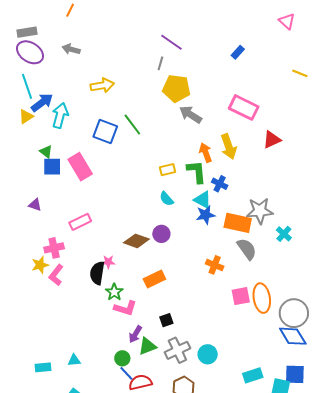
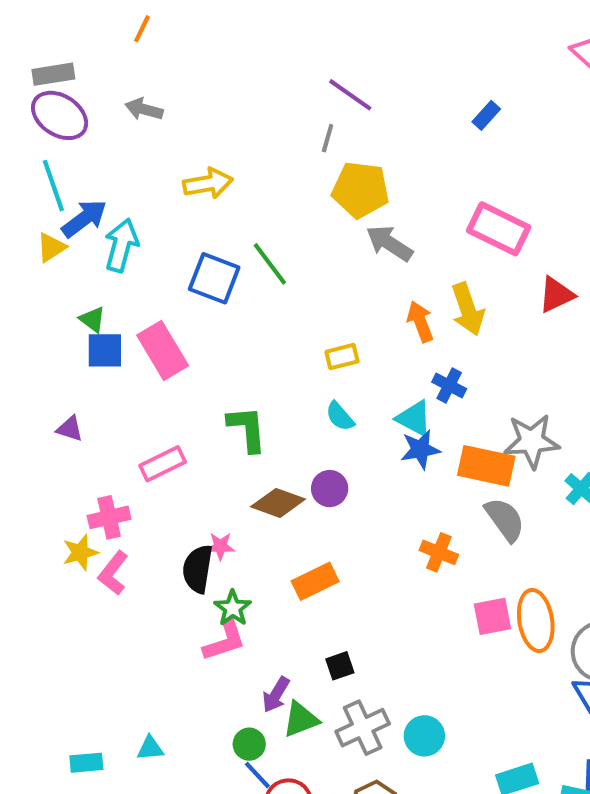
green L-shape: (197, 172) -> (247, 429), moved
pink L-shape: (125, 308) -> (224, 641), moved, turned -35

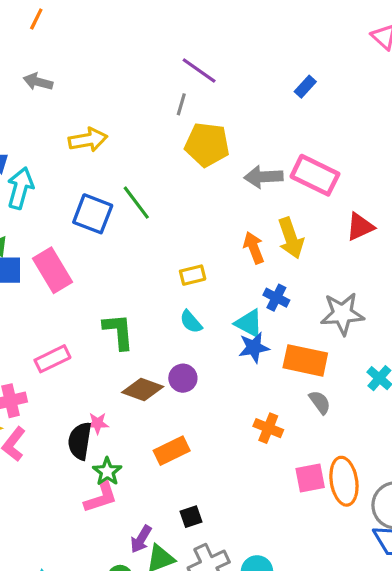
gray arrow: (389, 243) -> (263, 177), moved, turned -36
gray star: (532, 441) -> (342, 314), moved
gray semicircle: (505, 519) -> (320, 402), size x0.7

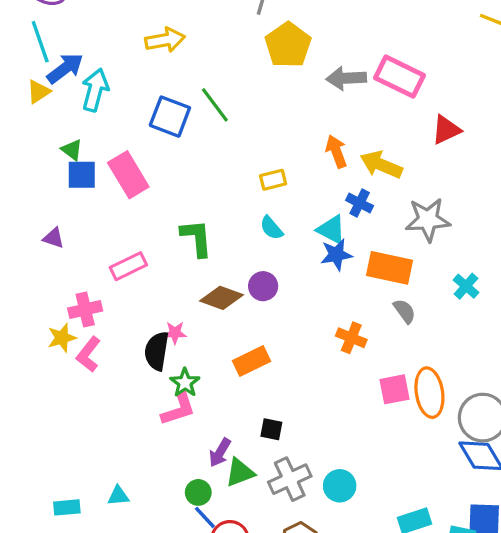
yellow pentagon: (207, 145) -> (288, 45), turned 30
yellow arrow: (291, 238) -> (381, 165), moved, turned 132
black square: (191, 517) -> (271, 429), turned 30

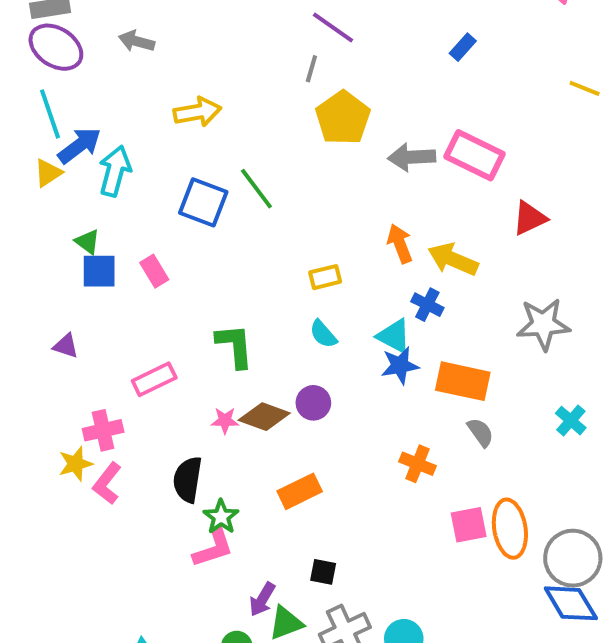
pink rectangle: (128, 175) -> (154, 271), size x0.6
gray star: (428, 220) -> (543, 324), moved
cyan cross: (466, 286) -> (571, 421), moved
pink star: (175, 333) -> (225, 421), moved

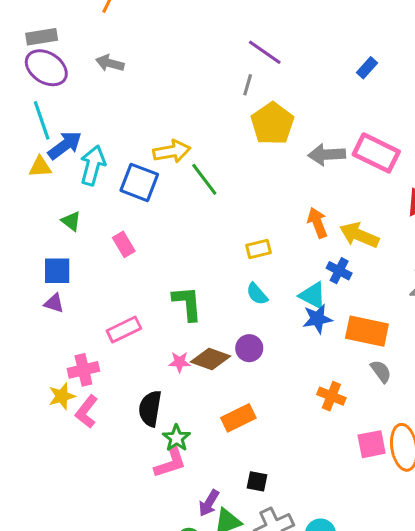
yellow arrow: (197, 112) -> (172, 151), moved
yellow triangle: (48, 173) -> (40, 167), turned 30
blue square: (203, 202) -> (139, 182), moved
blue square: (99, 271) -> (57, 271), moved

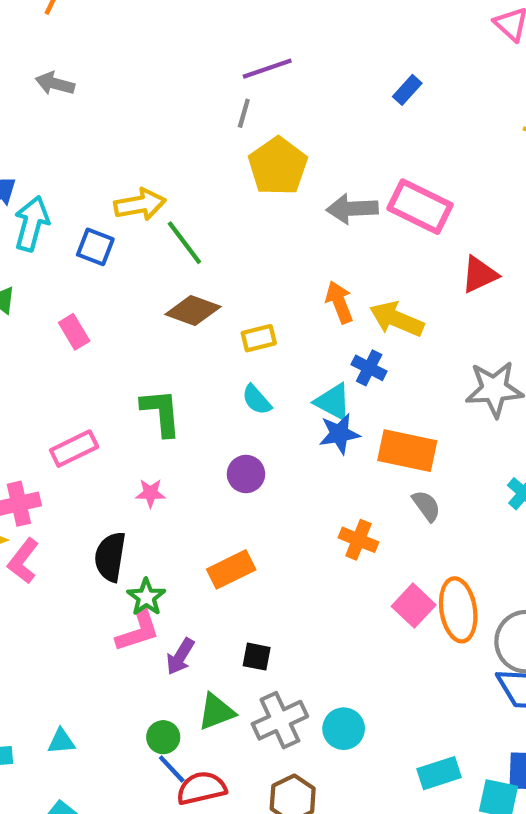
purple line: (265, 52) -> (267, 69), turned -54
blue square: (139, 182) -> (95, 247), size x0.7
brown diamond: (211, 359) -> (193, 311), moved
pink square: (372, 444) -> (414, 606), turned -36
purple arrow: (209, 503) -> (180, 657), moved

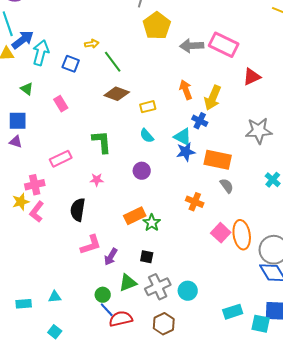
yellow arrow: (140, 204) -> (92, 44), size x0.6
yellow arrow: (397, 319) -> (213, 98), turned -90
green star: (146, 597) -> (152, 223), moved

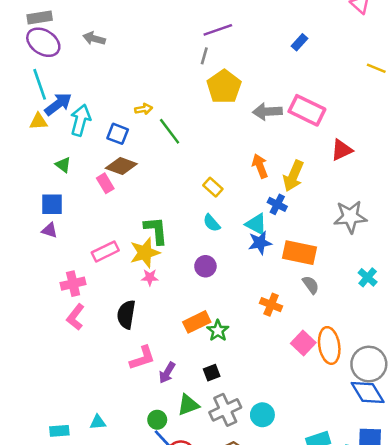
brown diamond: (117, 94) -> (121, 166), moved
yellow rectangle: (148, 107) -> (213, 187), turned 56
yellow star: (21, 202) -> (145, 253), moved, size x1.4
black square: (147, 257) -> (212, 373), turned -32

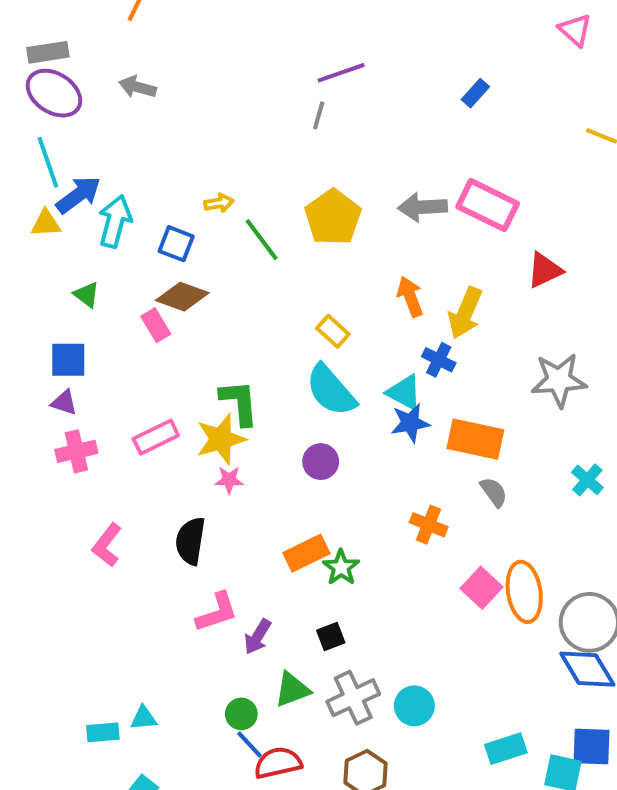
yellow pentagon: (224, 87) -> (333, 217), moved
cyan semicircle: (212, 223) -> (331, 390), size x1.8
pink cross: (73, 284) -> (76, 451), moved
cyan rectangle: (59, 431) -> (103, 732), moved

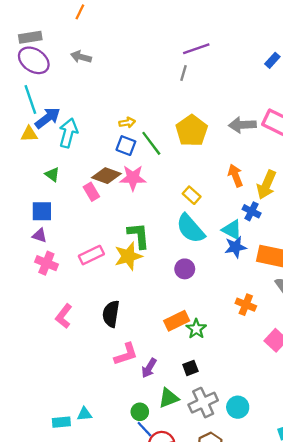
blue square: (176, 244) -> (126, 146), moved
pink cross: (76, 451) -> (46, 263), turned 35
pink star: (229, 480) -> (133, 178), moved, size x1.6

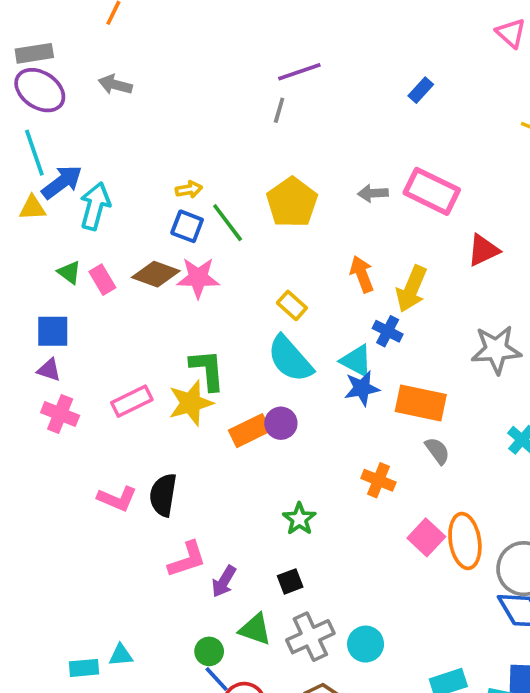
gray arrow: (242, 125) -> (373, 193), size x0.7
pink rectangle: (91, 192) -> (102, 280), moved
pink L-shape: (64, 316) -> (117, 499), moved, turned -105
orange rectangle: (177, 321) -> (250, 431), moved
green triangle: (169, 398) -> (255, 629), turned 40

